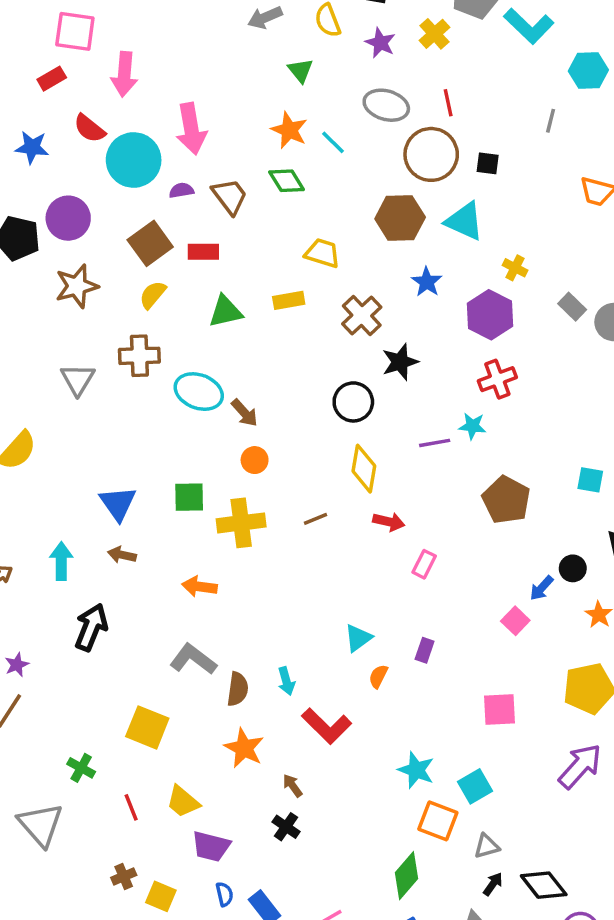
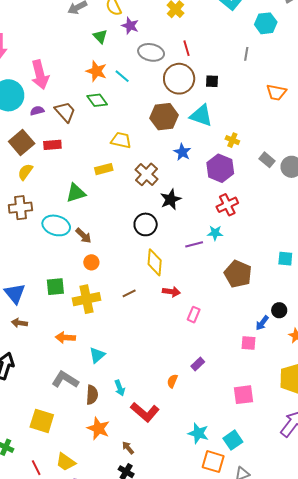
purple star: (380, 43) -> (130, 26), moved
green triangle: (225, 311) -> (76, 193), moved
pink square: (515, 621) -> (249, 343), turned -35
cyan triangle: (358, 638) -> (97, 355), moved
purple rectangle: (425, 650) -> (198, 364), turned 32

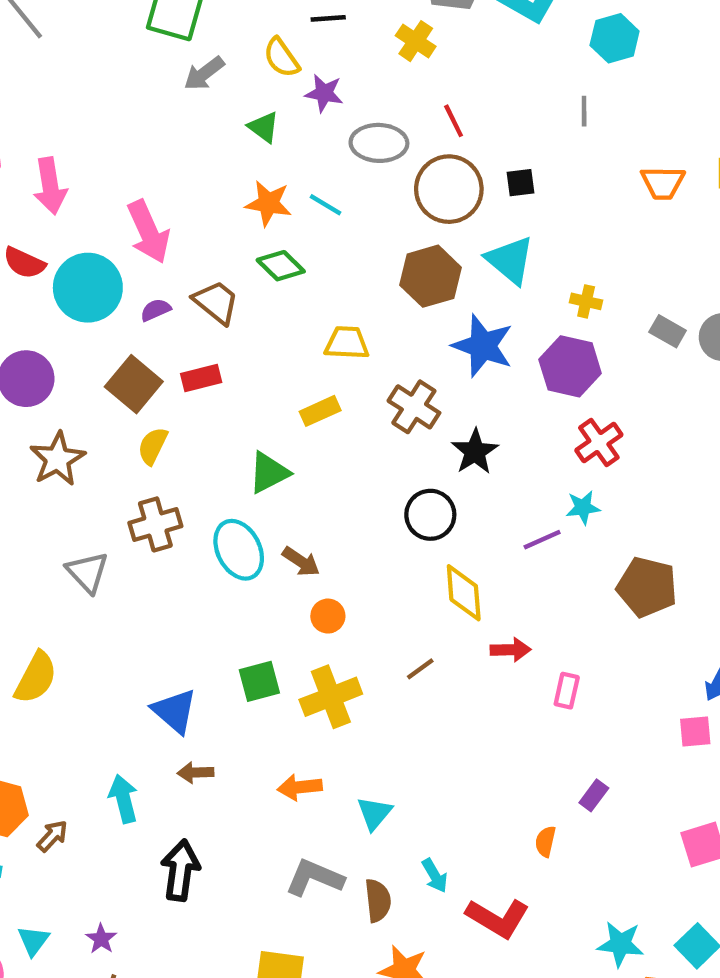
cyan triangle: (201, 116) -> (510, 260), turned 30
blue star: (182, 152) -> (483, 346), size x1.6
cyan ellipse: (56, 225) -> (239, 550), turned 56

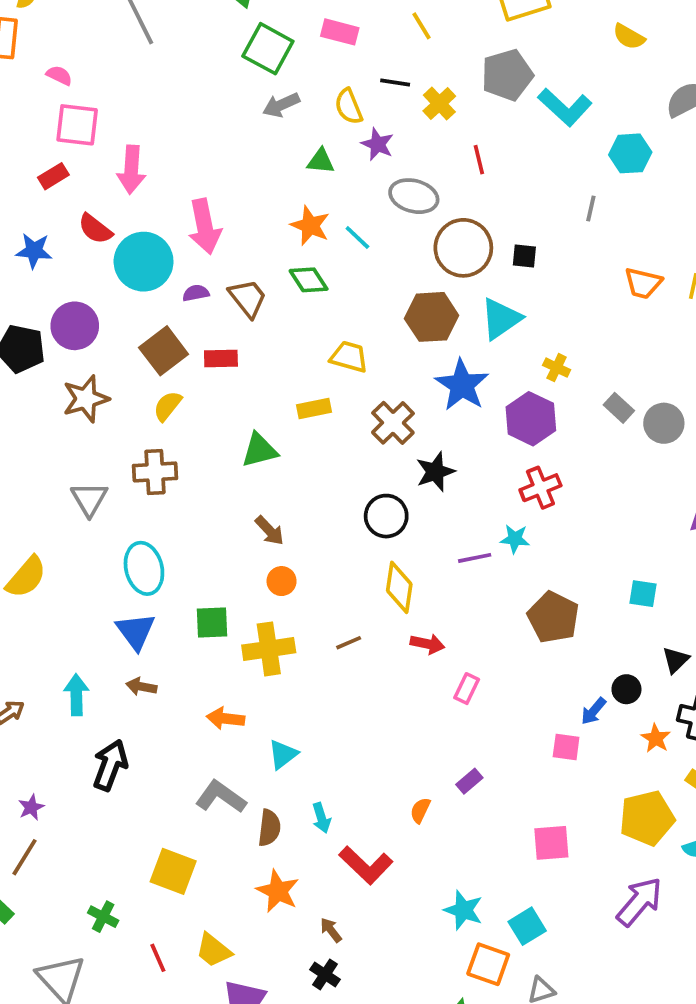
yellow cross: (416, 41) -> (439, 104), moved
red line: (454, 121) -> (479, 160), moved
green triangle: (264, 127) -> (321, 161), turned -44
cyan triangle: (510, 260) -> (501, 319), turned 33
cyan ellipse: (239, 550) -> (144, 568), moved

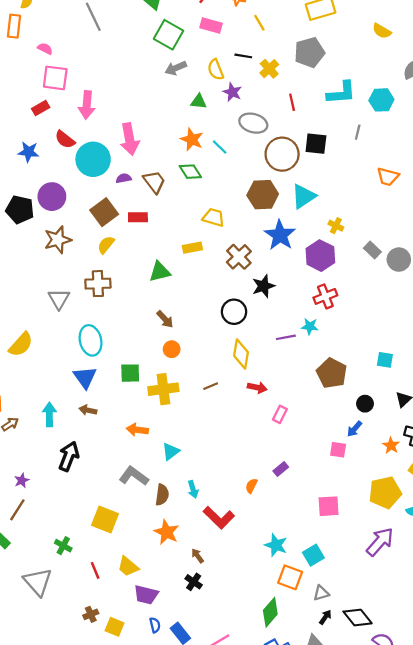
cyan L-shape: (565, 107) -> (341, 93), moved, turned -48
black square: (524, 256) -> (316, 144), moved, size x1.5
black circle: (626, 689) -> (365, 404), moved

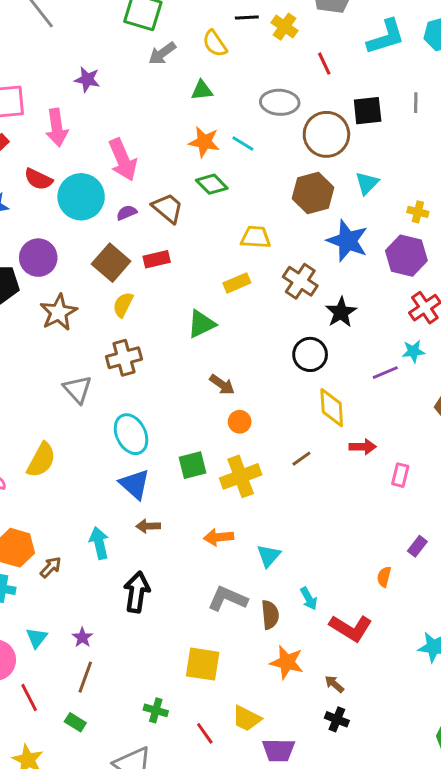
purple star: (232, 92) -> (87, 79), moved
gray line: (358, 132) -> (416, 103), moved
cyan triangle: (304, 196) -> (367, 183), size x0.7

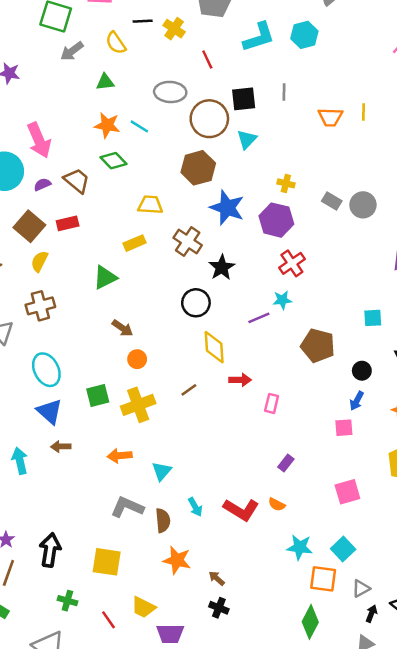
cyan triangle: (367, 183) -> (247, 139), moved
orange semicircle: (384, 577) -> (277, 504), moved, turned -77
black arrow: (137, 592) -> (50, 550), moved
red L-shape: (351, 628) -> (241, 510), moved

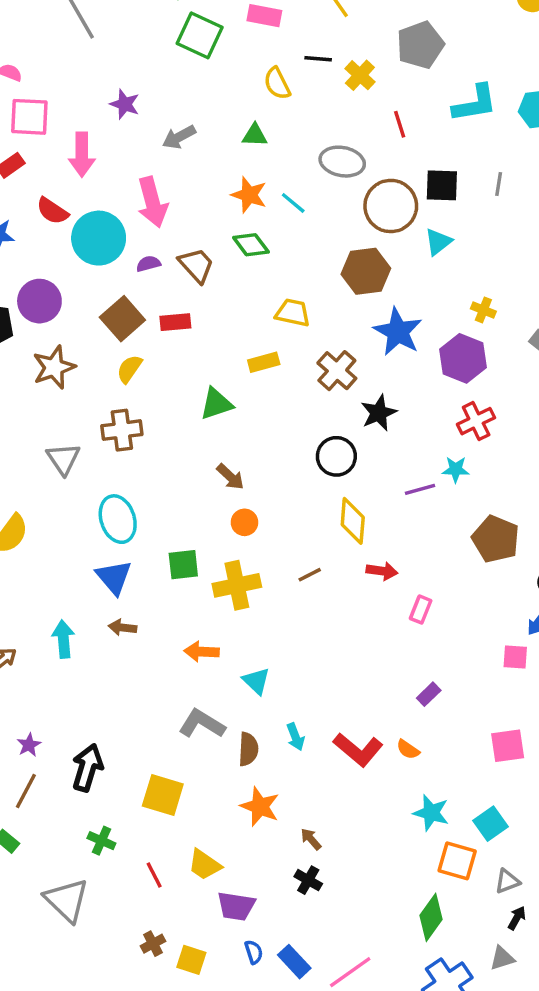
gray arrow: (72, 51) -> (179, 137), moved
cyan triangle: (162, 471) -> (256, 681), turned -35

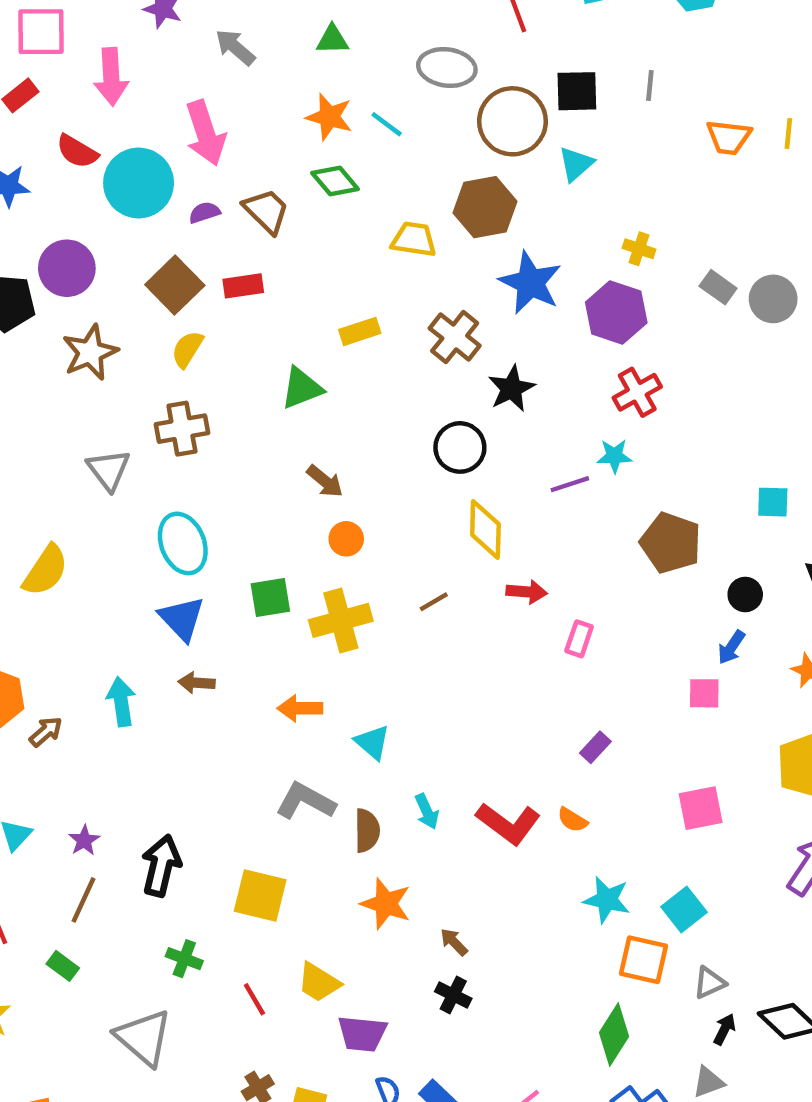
gray arrow: (179, 137) -> (235, 47), turned 72
yellow trapezoid: (293, 313) -> (414, 239), moved

